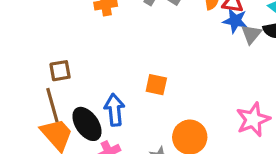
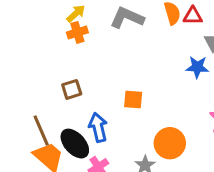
blue star: (235, 21) -> (197, 67), moved
brown square: (60, 71) -> (72, 89), moved

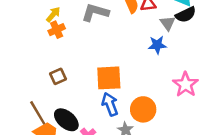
orange square: (133, 99) -> (109, 78), size x1.6
blue arrow: (98, 127) -> (110, 104), moved

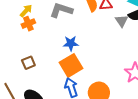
blue star: (157, 45) -> (71, 43), moved
orange square: (109, 78) -> (71, 65), turned -30

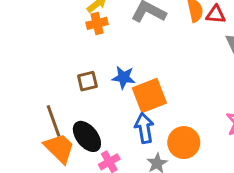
blue star: (71, 43) -> (124, 77), moved

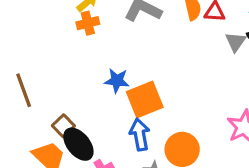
brown square: (87, 81) -> (63, 126), moved, turned -30
brown line: (54, 121) -> (24, 90), moved

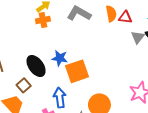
blue arrow: (140, 134) -> (60, 98), moved
black ellipse: (78, 144) -> (36, 66), moved

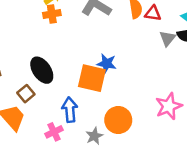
blue star: (60, 58) -> (107, 63), moved
orange square: (77, 71) -> (92, 78), turned 30

